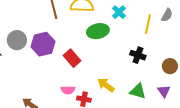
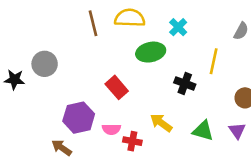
yellow line: (148, 24) -> (214, 61), moved
purple hexagon: (43, 44) -> (79, 118), moved
black cross: (138, 55) -> (185, 83), moved

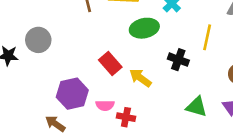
yellow arrow: (161, 123) -> (140, 78), moved

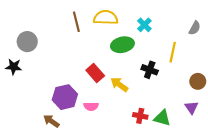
gray circle: (38, 40) -> (27, 42), moved
green triangle: (197, 107) -> (162, 118), moved
red cross: (126, 117) -> (140, 116), moved

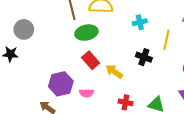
cyan cross: (144, 25) -> (140, 22), moved, turned 32
green ellipse: (122, 45) -> (86, 33), moved
red cross: (140, 116) -> (125, 102), moved

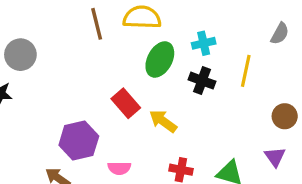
green ellipse: (86, 33) -> (160, 59), moved, turned -50
black cross: (144, 57) -> (202, 81), moved
pink semicircle: (86, 93) -> (119, 168), moved

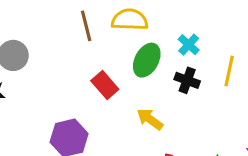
cyan cross: (204, 43) -> (189, 45), turned -35
red rectangle: (126, 103) -> (105, 85), moved

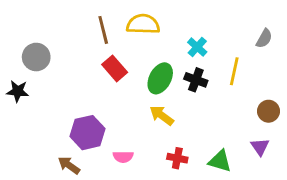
green ellipse: (147, 60) -> (160, 78), moved
red rectangle: (105, 85) -> (115, 68), moved

